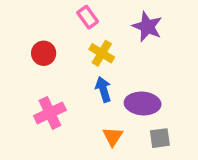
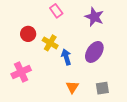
yellow cross: (102, 53) -> (50, 43), moved
purple ellipse: (143, 103) -> (94, 52), moved, turned -60
pink cross: (50, 113) -> (21, 72), moved

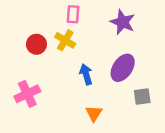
pink rectangle: (56, 11) -> (73, 14), turned 40
yellow cross: (50, 43) -> (65, 40), moved
gray square: (102, 88) -> (142, 96), moved

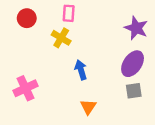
purple star: (123, 22) -> (136, 28), moved
red circle: (36, 44) -> (27, 18), moved
purple ellipse: (123, 68) -> (133, 64), moved

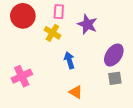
red circle: (27, 18) -> (23, 16), size x1.5
purple star: (136, 28) -> (87, 24), moved
orange triangle: (88, 107) -> (76, 92), turned -32

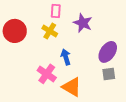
red circle: (23, 16) -> (15, 31), moved
pink cross: (22, 76) -> (47, 74), moved, turned -30
orange triangle: (76, 92) -> (72, 87), size x1.5

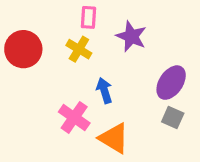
gray square: (109, 74) -> (173, 117), turned 32

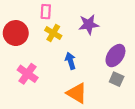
pink rectangle: (88, 17) -> (46, 12), moved
purple star: (131, 36) -> (89, 24), turned -30
pink cross: (74, 117) -> (28, 74), moved

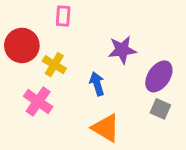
purple star: (89, 24) -> (122, 50), moved
yellow cross: (53, 33) -> (54, 65), moved

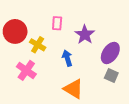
pink rectangle: (63, 16) -> (57, 23), moved
purple star: (122, 50) -> (85, 35), turned -30

